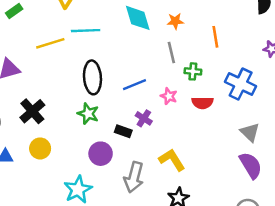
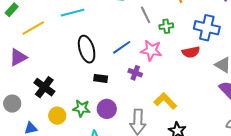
yellow line: (50, 43) -> (33, 28), moved
pink star: (169, 96) -> (151, 50), size x1.5
red semicircle: (202, 103) -> (191, 52), moved
green star: (88, 114) -> (81, 108), moved
black rectangle: (123, 131) -> (101, 78), moved

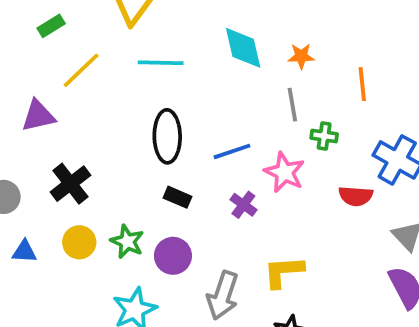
yellow line: (33, 28) -> (81, 70), turned -30
yellow L-shape: (165, 101) -> (284, 272), turned -65

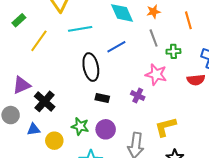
purple triangle: (38, 116) -> (22, 85), moved
blue line: (232, 151) -> (116, 47), moved
yellow circle: (79, 242) -> (54, 141), moved
blue triangle: (24, 252) -> (34, 129), moved

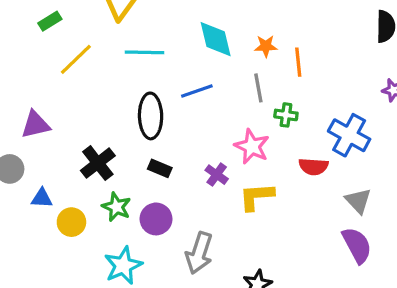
orange line: (188, 20) -> (298, 62), moved
black cross: (45, 101) -> (98, 163), moved
yellow L-shape: (165, 127) -> (256, 197), moved

